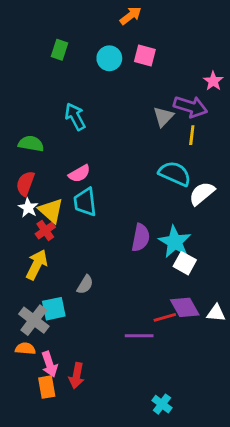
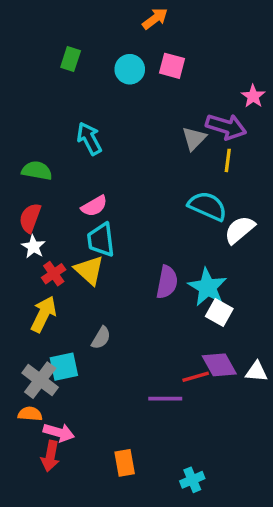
yellow triangle: (51, 211) -> (89, 270), moved
pink arrow: (50, 364) -> (59, 432), turned -55
red arrow: (77, 376) -> (50, 456), moved
orange rectangle: (47, 387) -> (125, 463), moved
cyan cross: (162, 404) -> (192, 480), turned 30

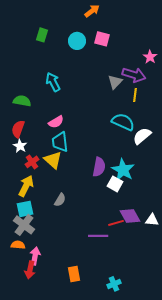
white square: (219, 313) -> (115, 184), moved
cyan square: (64, 367) -> (25, 209), moved
pink arrow: (59, 432) -> (35, 256), turned -96

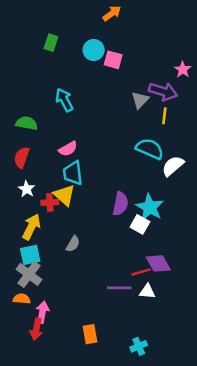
pink square: (102, 39) -> (113, 60), moved
white star: (20, 146) -> (27, 189), moved
red cross: (32, 162) -> (50, 202), moved, turned 32
white triangle: (152, 220) -> (147, 291), moved

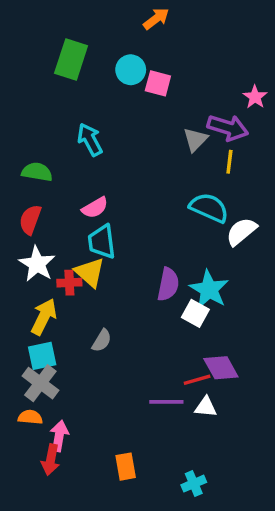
green rectangle: (51, 43) -> (71, 60), size x1.6
white star: (27, 189) -> (37, 264), size x1.5

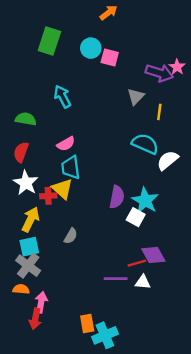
purple arrow: (228, 128) -> (159, 73), moved
cyan cross: (194, 484) -> (105, 335), moved, size x1.5

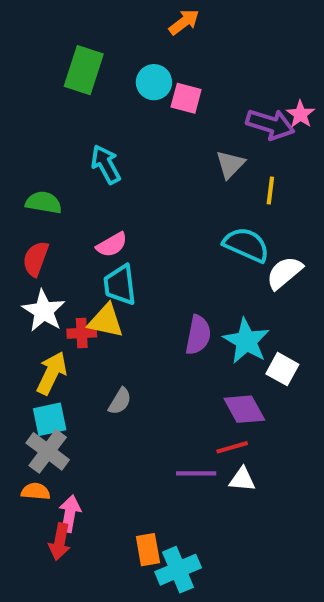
yellow triangle: (62, 189) -> (106, 321), turned -30
white square: (136, 217) -> (282, 369), moved
purple diamond: (153, 255) -> (244, 409), moved

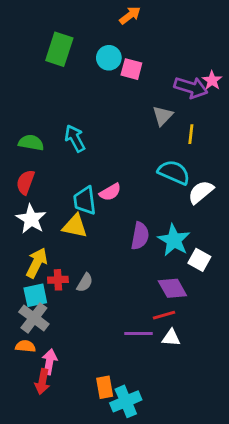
cyan arrow: (106, 164) -> (75, 138), moved
pink semicircle: (112, 245) -> (110, 192), moved
red cross: (82, 333) -> (58, 280), moved

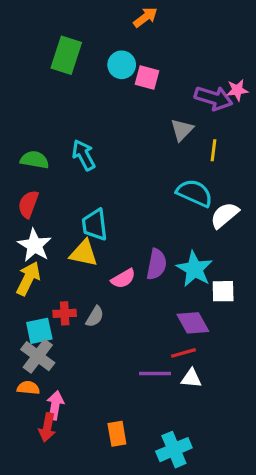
pink star: (212, 80) -> (237, 90), turned 30
pink semicircle: (110, 192) -> (123, 279), moved
white square: (199, 260) -> (223, 291), turned -30
yellow arrow: (37, 263) -> (28, 279), moved
cyan cross: (126, 401) -> (174, 450), moved

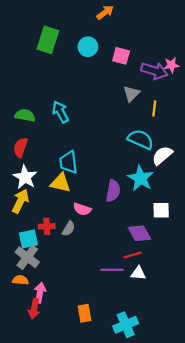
pink square: (147, 77) -> (121, 56), moved
cyan star: (195, 269) -> (141, 178), moved
pink semicircle: (123, 279) -> (82, 209), moved, turned 48

